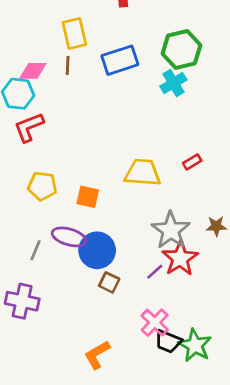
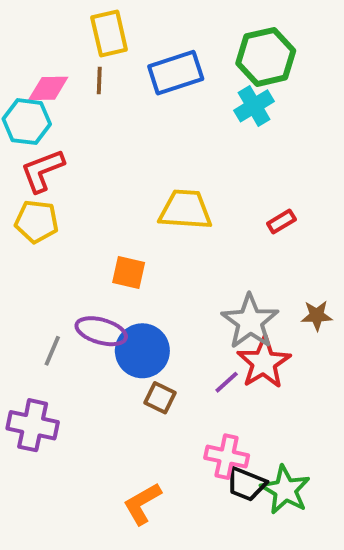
yellow trapezoid: (143, 173) -> (185, 210), moved
yellow pentagon: (42, 186) -> (37, 222), moved
pink cross: (155, 323) -> (227, 457), turned -32

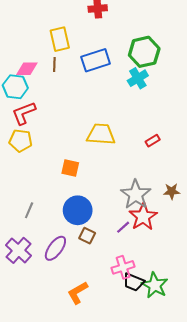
purple ellipse: (101, 331) -> (55, 248), moved, turned -70
purple cross: (33, 425) -> (18, 250), turned 30
pink cross: (227, 457) -> (123, 267), turned -30

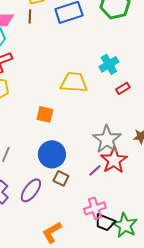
cyan cross: (138, 78) -> (109, 64), moved

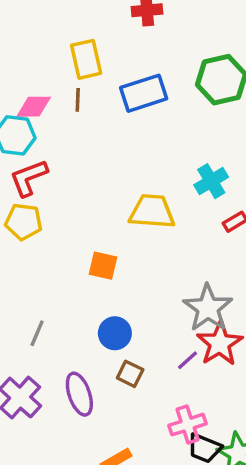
blue circle: (52, 154) -> (115, 333), size x0.7
purple ellipse: (31, 190) -> (79, 394), turned -55

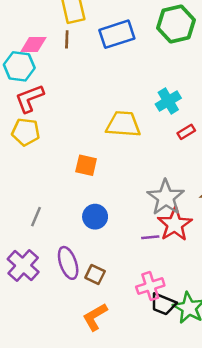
purple line: (188, 360) -> (150, 237), turned 36
brown square: (130, 374) -> (95, 274), moved

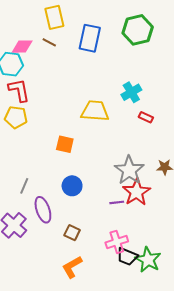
blue rectangle: (117, 34) -> (90, 38), turned -60
brown line: (67, 39) -> (49, 42), turned -64
red L-shape: (30, 98) -> (19, 90), turned 100
red rectangle: (186, 132) -> (146, 117), turned 56
purple ellipse: (68, 263) -> (43, 210), moved

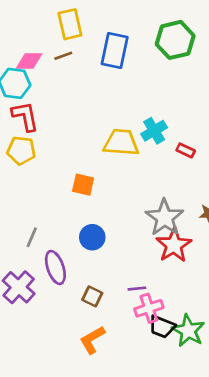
brown line: (49, 42) -> (63, 56), turned -48
cyan cross: (131, 92) -> (154, 131), moved
purple line: (117, 202) -> (137, 289), moved

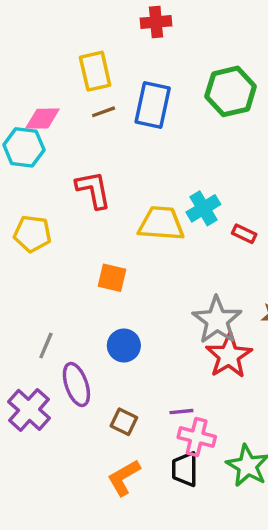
brown line: (63, 56) -> (104, 112), moved
red L-shape: (25, 116) -> (93, 190), moved
pink cross: (149, 308) -> (197, 437), turned 32
black trapezoid: (162, 327) -> (185, 469), moved, turned 68

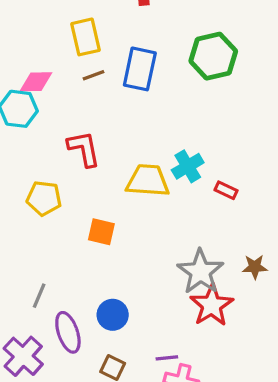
yellow pentagon: (32, 234) -> (44, 198), moved
blue circle: (124, 346) -> (113, 315), moved

